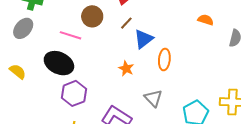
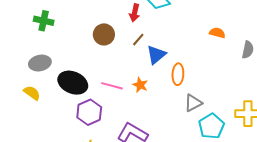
gray ellipse: (23, 28) -> (40, 63), moved, turned 40
pink line: (70, 35) -> (112, 86), moved
gray triangle: (153, 98) -> (193, 103), moved, turned 48

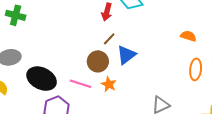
brown circle: (104, 34) -> (98, 61), moved
orange ellipse: (178, 74) -> (196, 69), moved

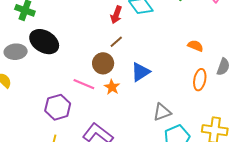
blue triangle: (126, 55) -> (140, 72), moved
black ellipse: (42, 79) -> (44, 42), moved

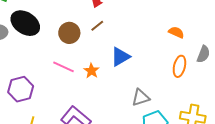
brown circle: (103, 63) -> (69, 33), moved
purple hexagon: (58, 107) -> (21, 89), moved

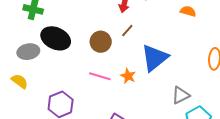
orange semicircle: (176, 32) -> (188, 11), moved
blue triangle: (120, 57) -> (155, 58), size x1.4

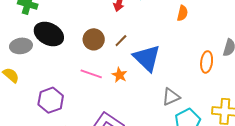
orange semicircle: (188, 11) -> (182, 13), turned 84
brown line: (127, 31) -> (121, 41), moved
blue triangle: (155, 58) -> (147, 58), turned -40

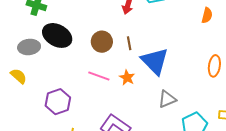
orange semicircle: (182, 13) -> (207, 15), moved
brown line: (121, 41) -> (129, 43), turned -56
gray triangle: (171, 97) -> (167, 99), moved

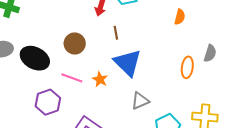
black ellipse: (57, 35) -> (35, 58), moved
brown line: (129, 43) -> (116, 33), moved
purple hexagon: (58, 102) -> (48, 102), moved

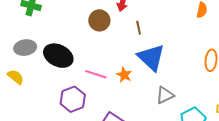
brown circle: (75, 44) -> (99, 20), moved

